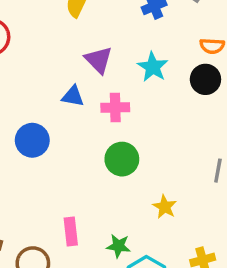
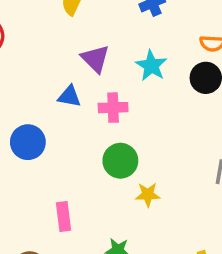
yellow star: (165, 207) -> (148, 195), moved, turned -30
pink rectangle: (71, 232) -> (63, 217), moved

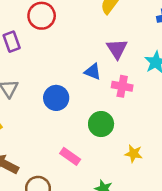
green circle: (120, 161) -> (101, 124), moved
pink rectangle: (63, 217) -> (70, 156), turned -60

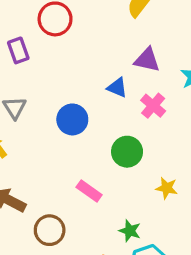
purple triangle: (117, 49) -> (147, 60), turned -45
pink cross: (122, 86) -> (153, 106), turned 30

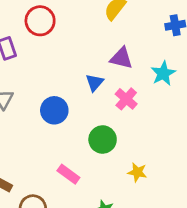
blue triangle: (117, 88) -> (95, 82), turned 48

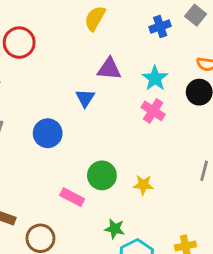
pink cross: (126, 99) -> (153, 111), moved
green circle: (103, 140) -> (102, 175), moved

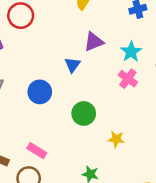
purple triangle: (109, 69) -> (94, 42), turned -30
green circle: (102, 175) -> (84, 113), moved
pink rectangle: (72, 197) -> (37, 151), moved

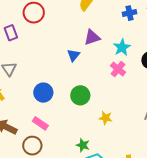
blue circle: (40, 92) -> (43, 93), moved

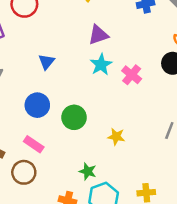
cyan star: (122, 47) -> (101, 65), moved
blue triangle: (73, 55) -> (47, 62), moved
green circle: (80, 95) -> (74, 117), moved

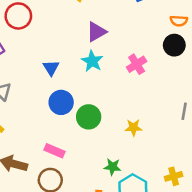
cyan star: (101, 65) -> (92, 61), moved
pink cross: (132, 75) -> (137, 64), turned 30
blue circle: (37, 105) -> (61, 102), moved

